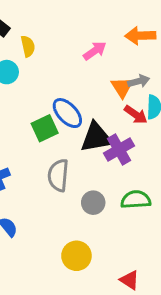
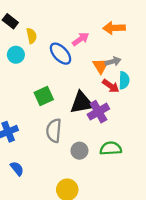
blue ellipse: (67, 113) -> (60, 54), moved

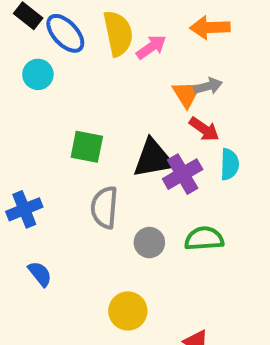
yellow semicircle: (31, 36) -> (118, 33), moved, size x1.6
blue ellipse: (60, 54) -> (65, 33), moved
cyan semicircle: (124, 80) -> (230, 164), moved
green square: (44, 96) -> (87, 147), turned 36

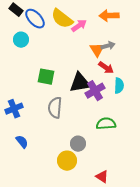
yellow semicircle: (118, 33) -> (62, 19), turned 140
gray circle: (149, 243) -> (78, 144), moved

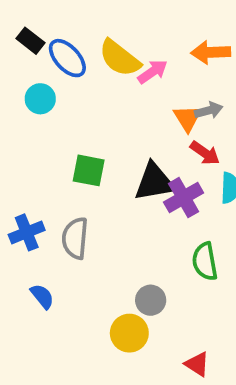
gray semicircle: (55, 108) -> (75, 238), moved
green semicircle: (106, 124) -> (205, 261), turned -96

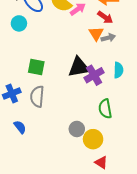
gray arrow: (209, 110) -> (108, 38), moved
red arrow: (205, 153) -> (105, 17), moved
green square: (89, 170) -> (36, 67), moved
yellow circle: (129, 333) -> (93, 139), moved

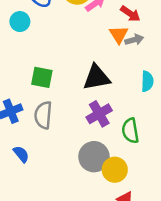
purple cross: (94, 75) -> (99, 114), moved
gray circle: (77, 129) -> (94, 157), size x1.5

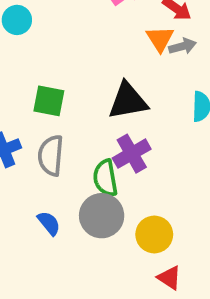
green semicircle: (130, 131) -> (105, 178), moved
blue semicircle: (21, 154) -> (49, 223), moved
gray circle: (94, 157) -> (102, 216), moved

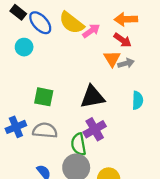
gray semicircle: (51, 155) -> (45, 130), turned 90

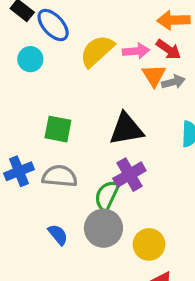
yellow semicircle: (72, 23) -> (97, 51), moved, turned 100
pink arrow: (91, 31) -> (136, 51), moved, turned 30
green semicircle: (78, 144) -> (107, 196), turned 35

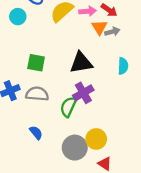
gray circle: (103, 228) -> (75, 148), moved

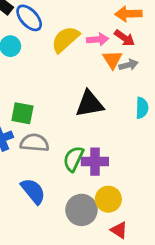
green square: (36, 63) -> (22, 113), moved
purple cross: (83, 93) -> (95, 162), moved, turned 30
blue semicircle: (36, 133) -> (33, 191), size x1.5

